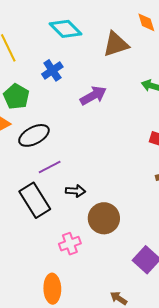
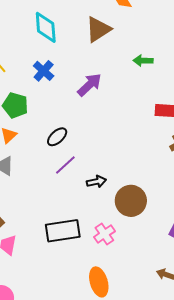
cyan diamond: (65, 29) -> (46, 27), turned 56
black ellipse: (34, 135) -> (57, 137), moved, size x0.7
black rectangle: (35, 200) -> (63, 231), moved, turned -52

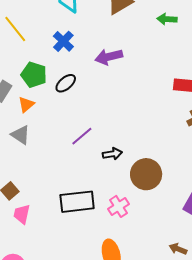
green arrow: (143, 61) -> (167, 19), moved
purple arrow: (89, 85) -> (109, 57), turned -152
black ellipse: (57, 137) -> (66, 83), moved

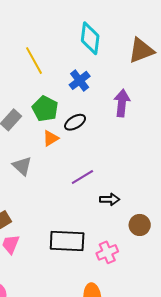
purple arrow: (109, 57) -> (122, 103), turned 100
orange triangle: (26, 104) -> (51, 138), moved
brown circle: (146, 174) -> (140, 225), size x0.7

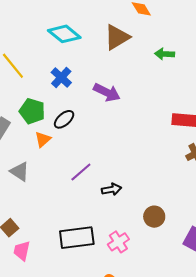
cyan diamond: (90, 38) -> (64, 34), turned -48
purple arrow: (122, 103) -> (107, 92), turned 120
brown circle: (140, 225) -> (154, 217), moved

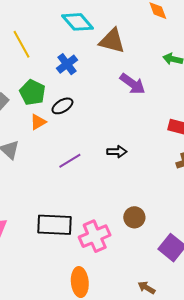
brown triangle: (117, 37) -> (112, 41), moved, turned 36
purple arrow: (107, 92) -> (133, 84), moved
black arrow: (112, 189) -> (117, 152), moved
pink cross: (118, 242) -> (95, 236), size x1.4

